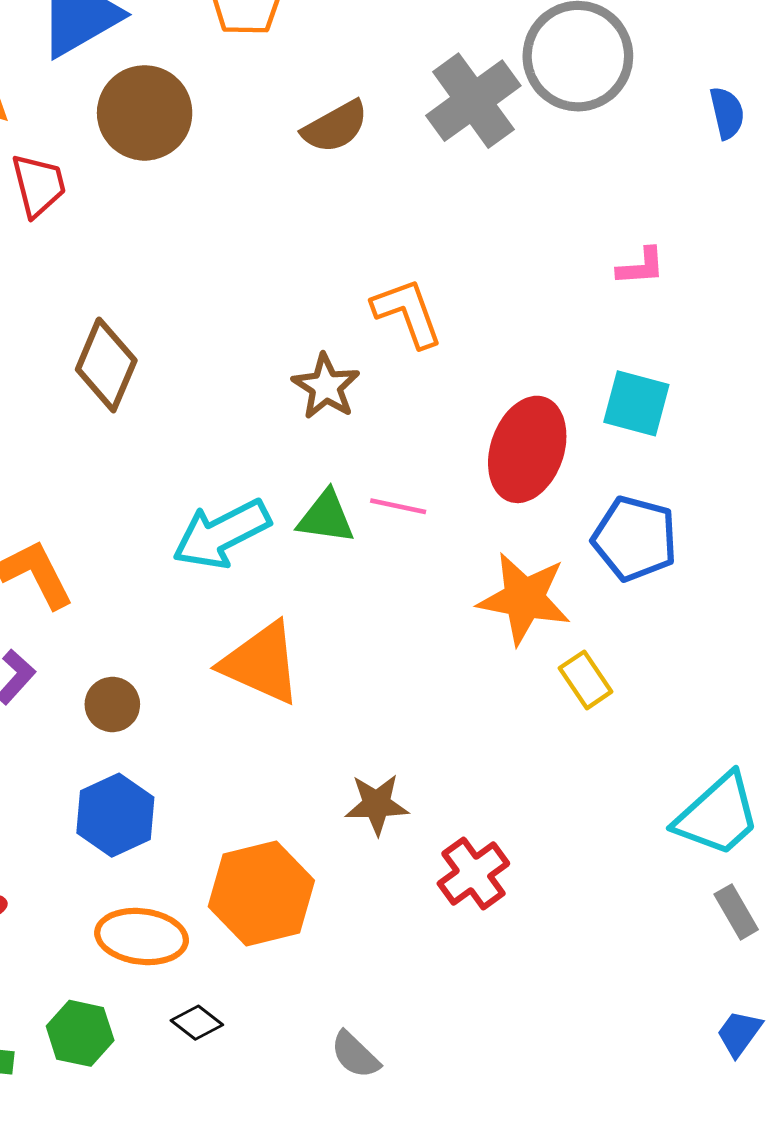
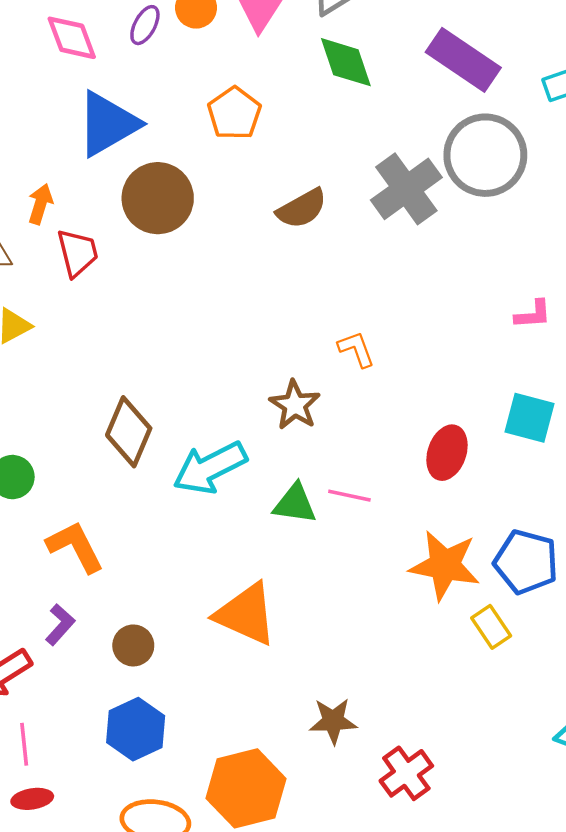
orange L-shape: (407, 313) -> (356, 349), size x0.7
brown diamond: (106, 365) -> (129, 432), moved
red ellipse: (527, 449) -> (447, 453), size x0.7
cyan arrow: (221, 534) -> (210, 468), moved
blue pentagon: (635, 539) -> (526, 562), moved

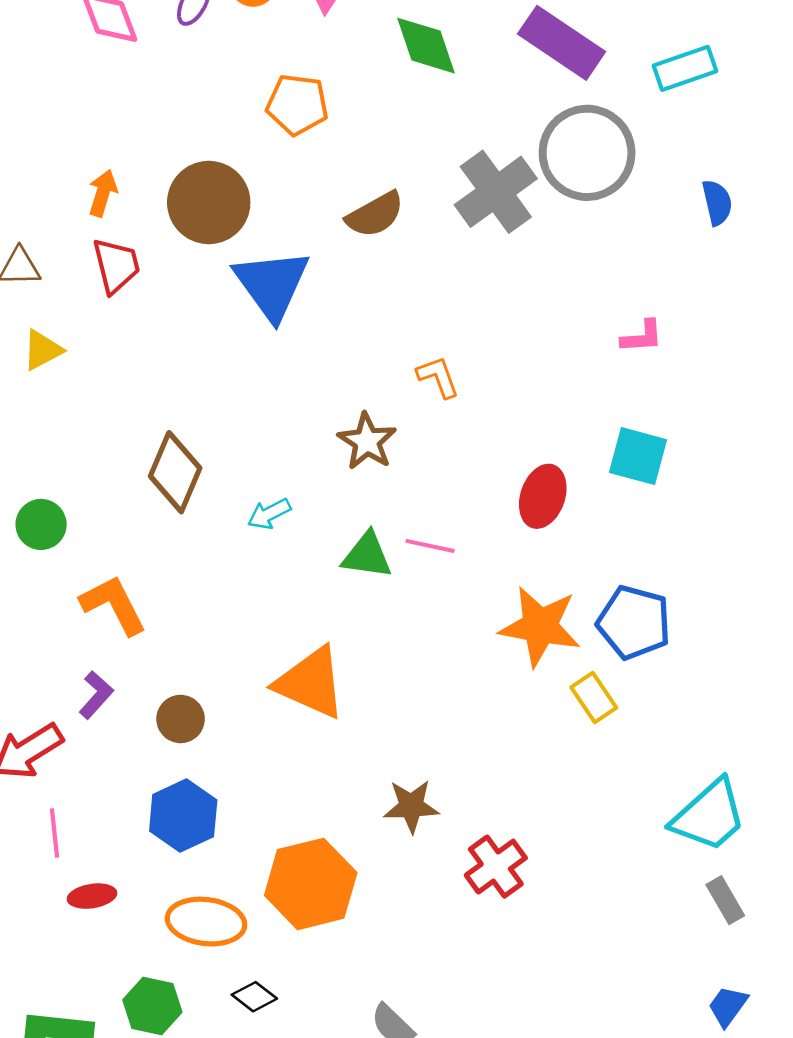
orange pentagon: (234, 113) -> (297, 105), turned -30
blue triangle: (108, 124) -> (272, 284), moved, turned -36
orange arrow: (40, 204) -> (103, 193), moved
cyan arrow: (210, 468) -> (269, 514), size x0.5
red ellipse: (32, 799) -> (92, 896), moved

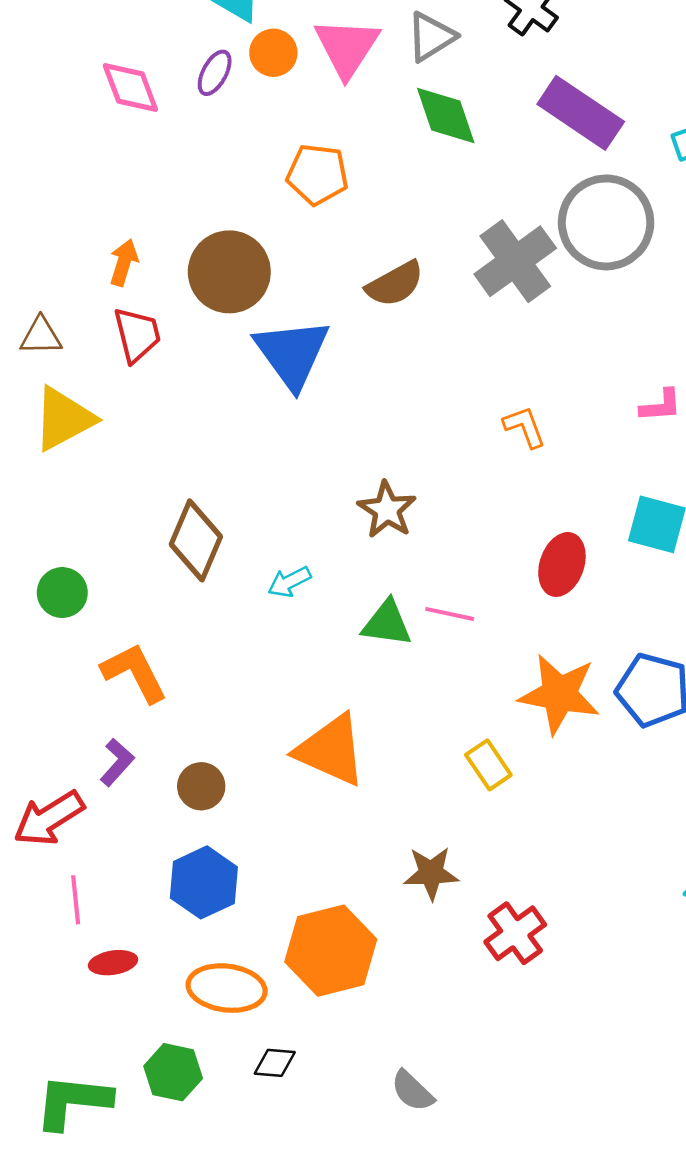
yellow triangle: (42, 350) -> (64, 419), size x1.6
orange L-shape: (438, 377) -> (525, 427), moved
yellow rectangle: (594, 698) -> (488, 765), moved
black diamond: (254, 997) -> (275, 1063), turned -33

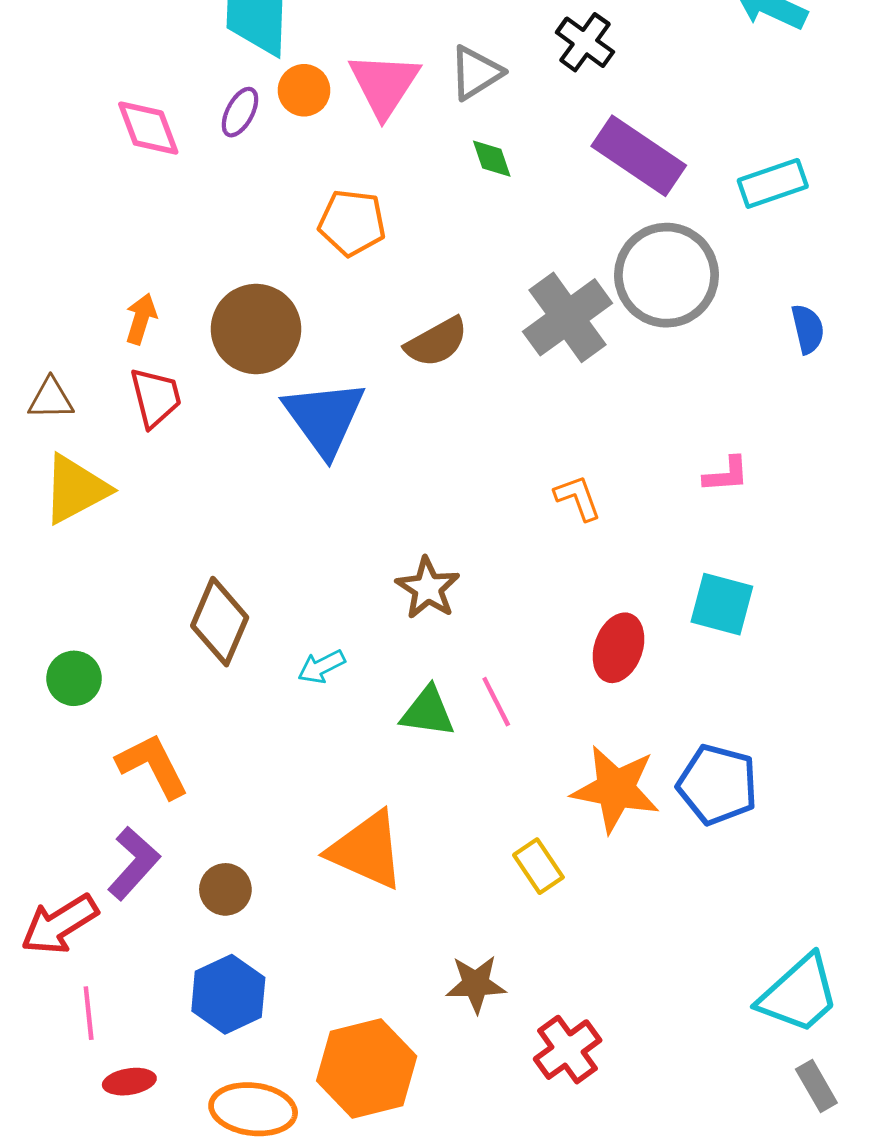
green diamond: (446, 116) -> (492, 159), size x0.6
pink line: (450, 614) -> (496, 702), turned 51
purple L-shape: (117, 762) -> (134, 863), size x1.4

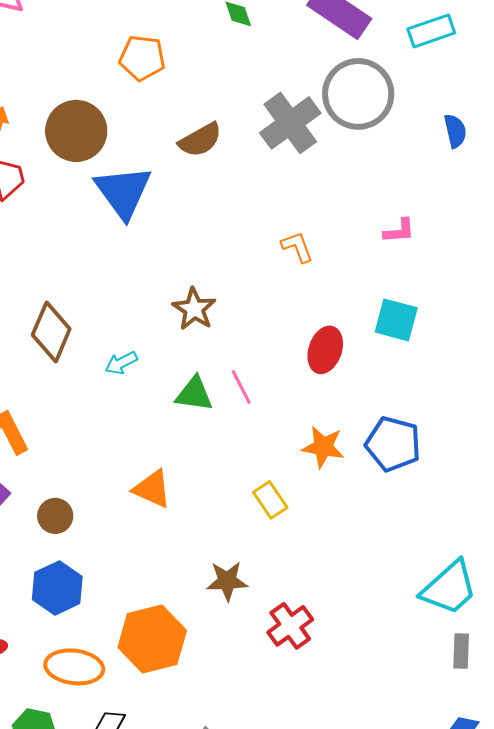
orange star: (616, 789) -> (323, 447), size x0.7
orange triangle: (367, 850) -> (152, 489), size x0.7
gray rectangle: (816, 1086) -> (461, 651), turned 32

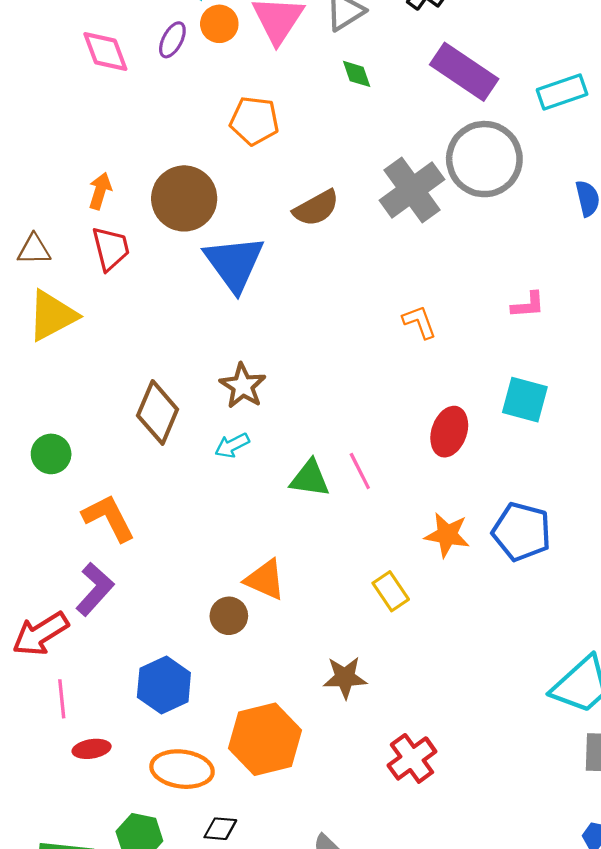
brown star: (194, 309) -> (243, 386), moved
brown circle: (55, 516) -> (229, 616), moved
red cross: (290, 626) -> (412, 758), moved

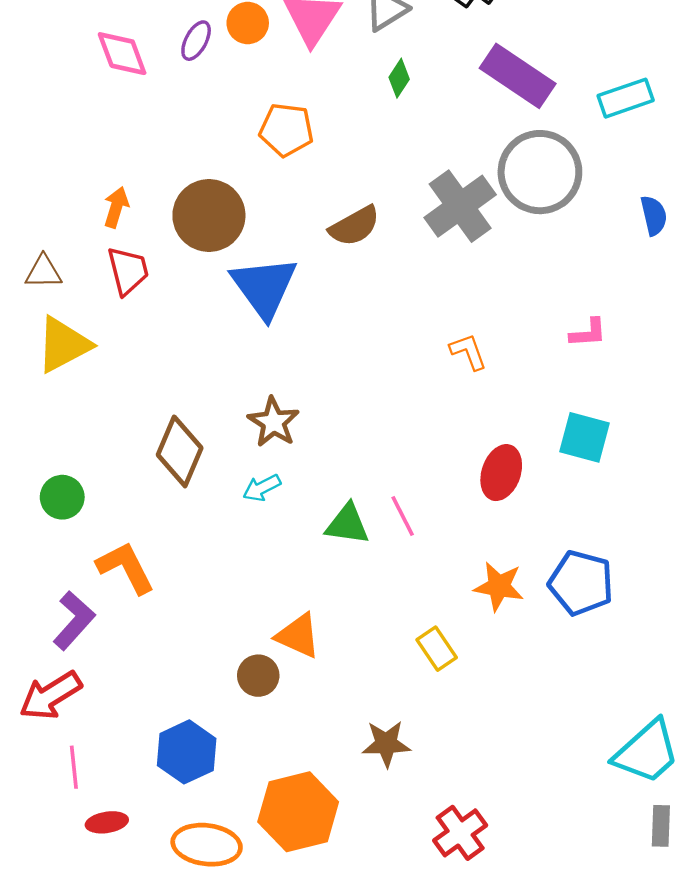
green diamond: (357, 74) -> (399, 78), turned 52
purple L-shape: (95, 589) -> (74, 620), moved

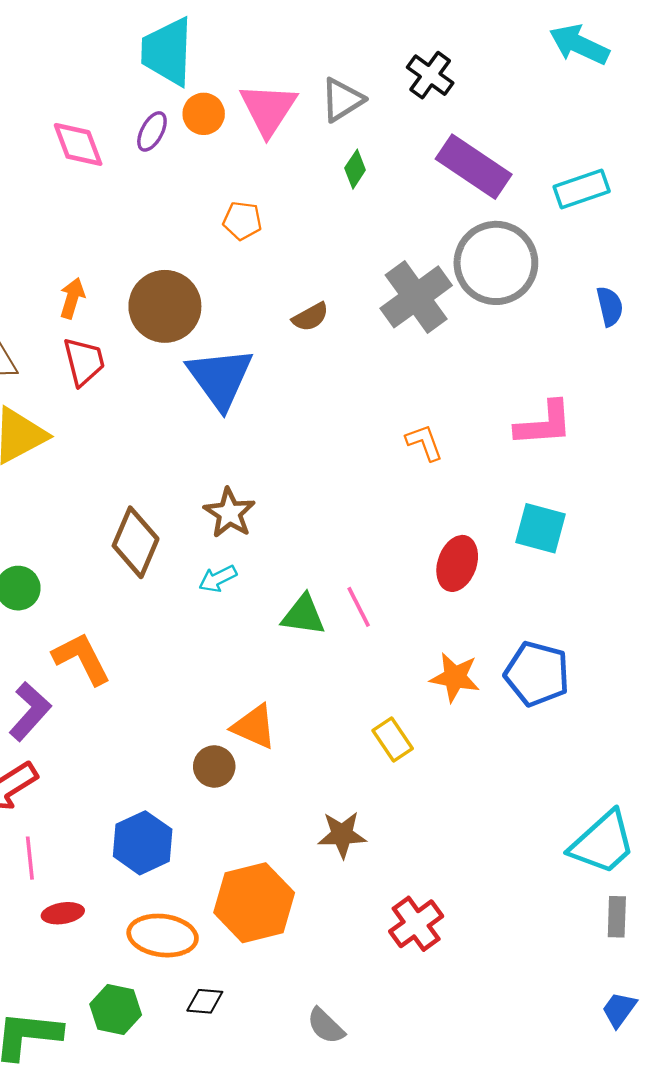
orange pentagon: (286, 130) -> (242, 221), size x0.7
brown semicircle: (354, 226) -> (310, 317), size x0.7
pink L-shape: (588, 333) -> (544, 424), size x1.6

